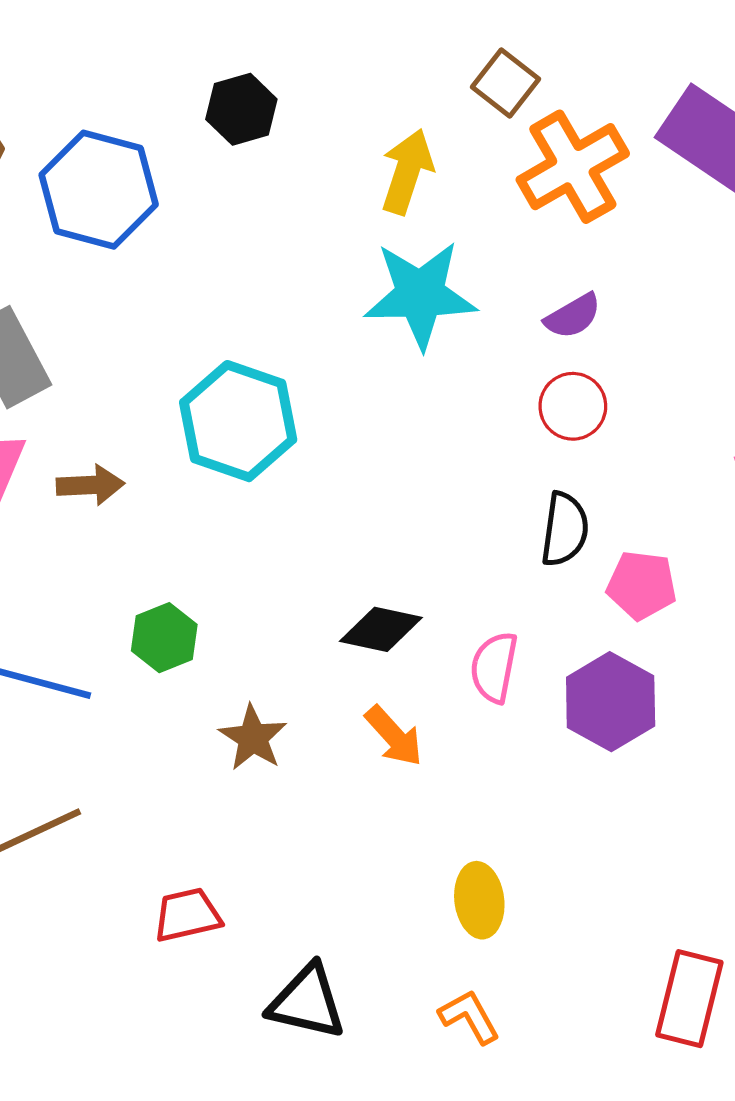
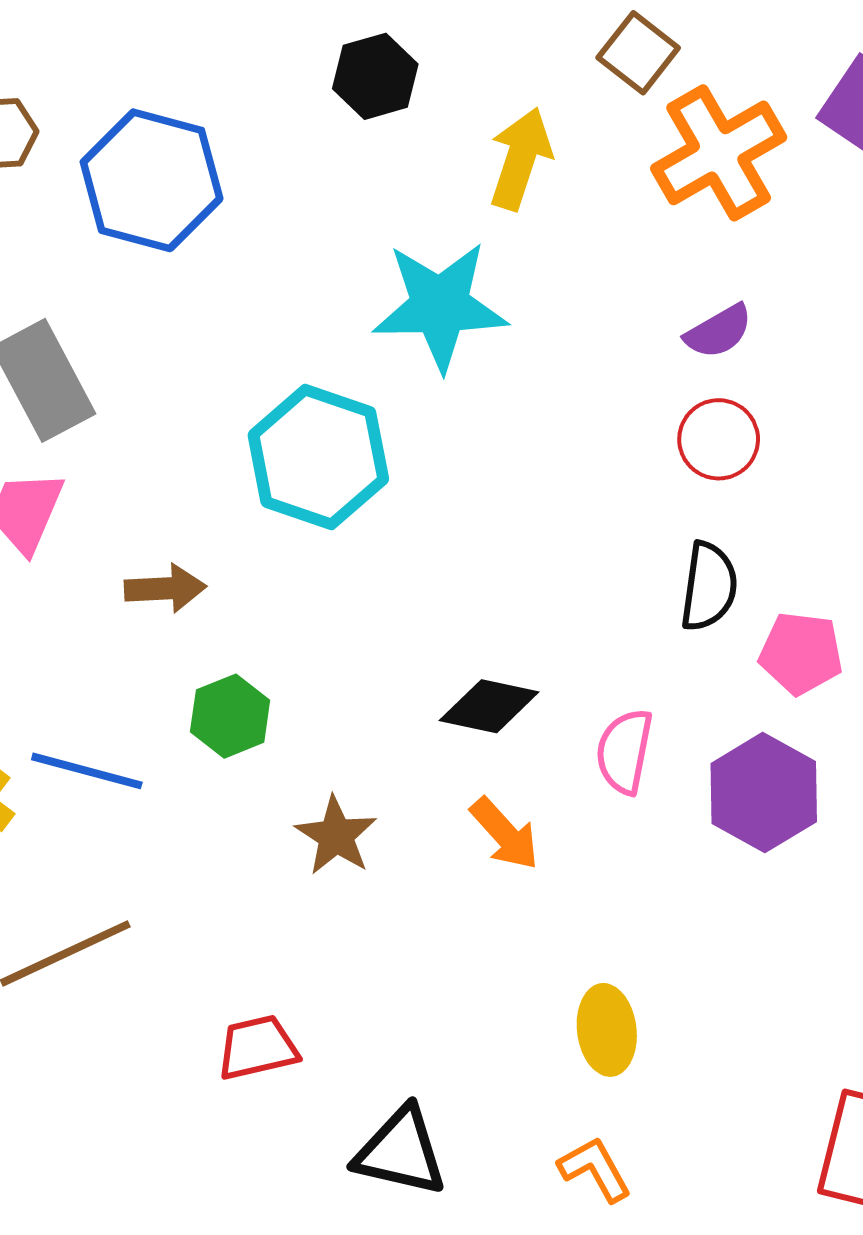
black hexagon: (241, 109) -> (375, 76), moved
cyan star: (420, 295) -> (440, 306), moved
brown arrow: (90, 485) -> (165, 588), moved

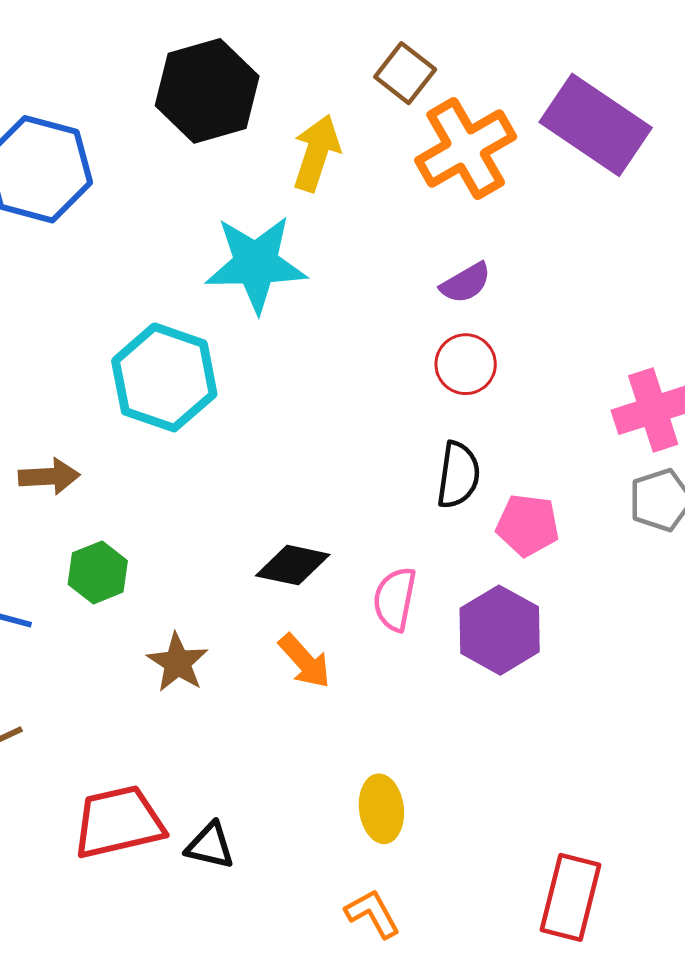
black hexagon: (375, 76) -> (207, 91), size x1.6
red trapezoid: (257, 1048) -> (118, 822), size x1.5
black triangle: (401, 1152) -> (210, 846), moved, size x0.7

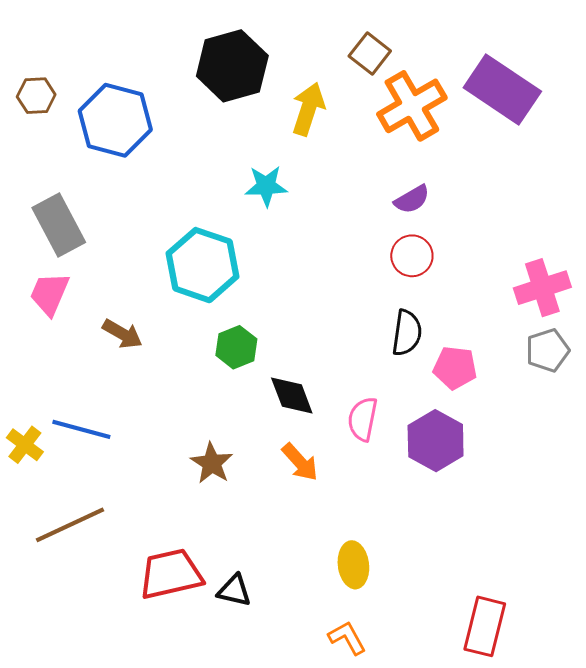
cyan star: (256, 264) -> (266, 186), size x0.6
brown arrow: (49, 476) -> (122, 334), turned 33
black diamond: (293, 565) -> (292, 395), turned 57
green hexagon: (98, 572) -> (236, 347), moved

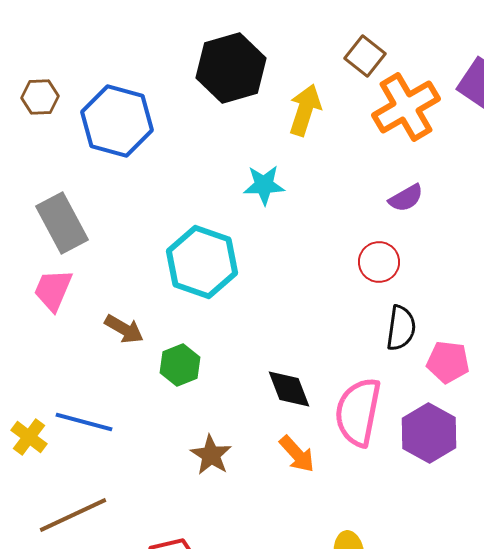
red circle: (412, 256) -> (379, 262), moved
green hexagon: (236, 347) -> (180, 365), moved
pink semicircle: (363, 419) -> (358, 412), size x1.6

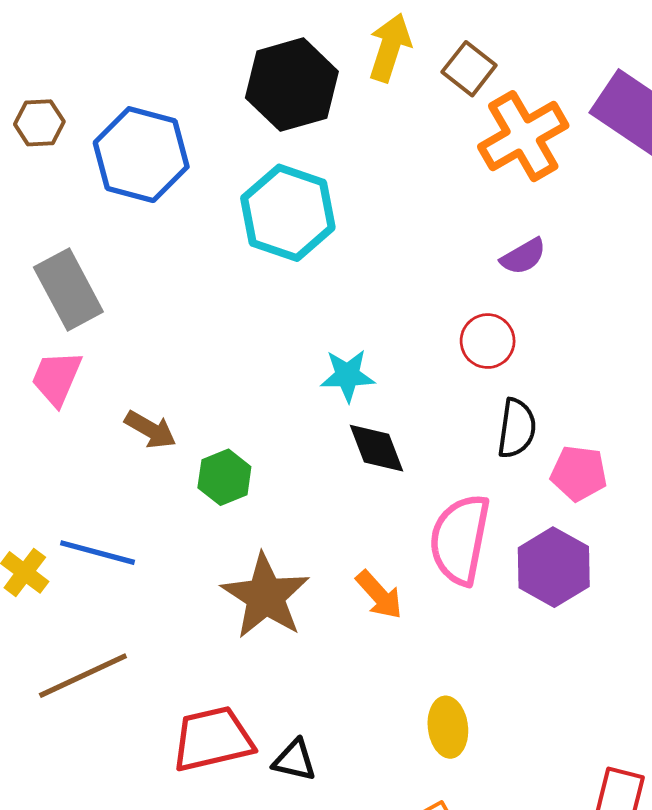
yellow arrow: (305, 110) -> (390, 48), moved
cyan star: (264, 185) -> (347, 375), moved
cyan hexagon: (202, 262) -> (288, 213), moved
black diamond: (289, 389) -> (377, 448), moved
brown star: (211, 455) -> (265, 596), size x1.6

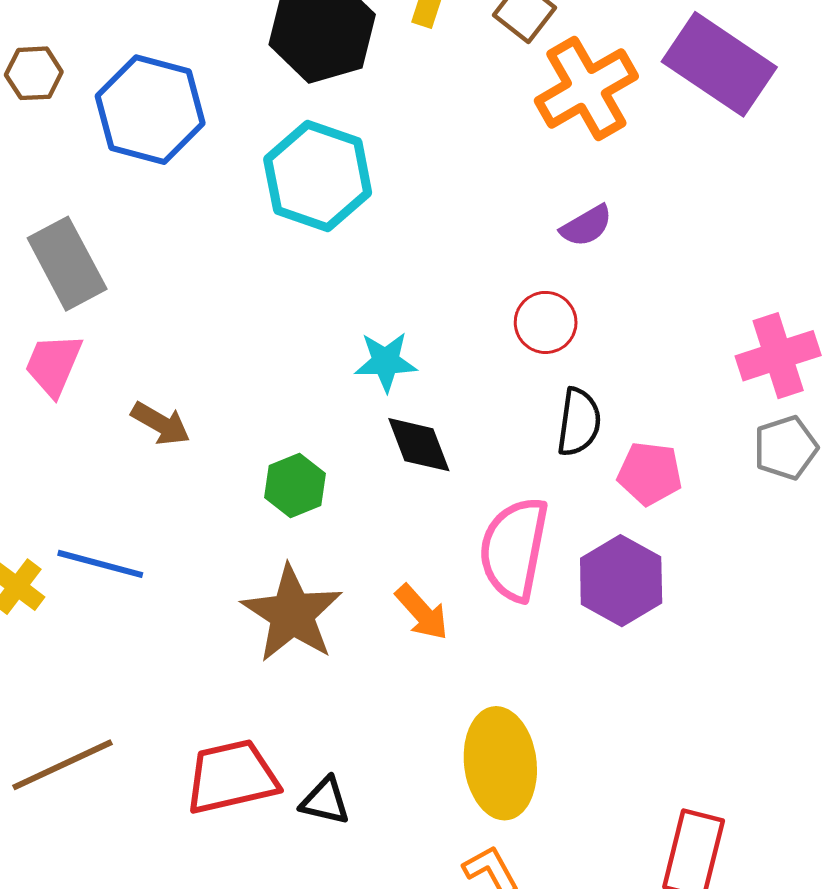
green hexagon: (224, 477) -> (295, 485), moved
brown line: (83, 676) -> (63, 765), moved
yellow ellipse: (448, 727) -> (500, 763), size x1.6

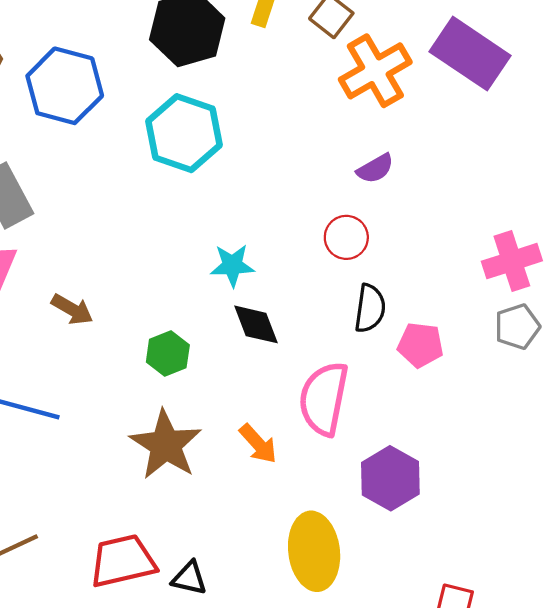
purple hexagon: (621, 581) -> (390, 478), moved

